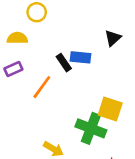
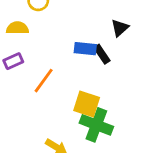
black rectangle: (64, 63) -> (102, 54), moved
yellow square: (110, 109) -> (87, 104), moved

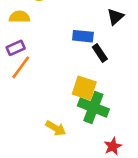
black rectangle: (102, 54) -> (100, 53), moved
orange line: (44, 81) -> (21, 67), moved

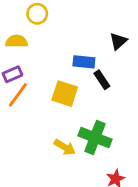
yellow square: (84, 88) -> (65, 94), moved
yellow arrow: (56, 128) -> (65, 147), moved

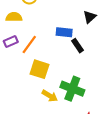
yellow square: (65, 94) -> (40, 69), moved
orange line: (18, 95) -> (29, 45), moved

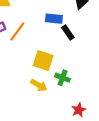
yellow square: (40, 69) -> (43, 60), moved
green cross: (72, 89) -> (63, 78), size x0.6

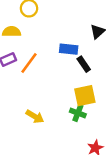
yellow square: (43, 60) -> (85, 96), moved, turned -30
yellow arrow: (39, 85) -> (35, 116), moved

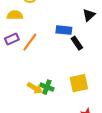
yellow square: (85, 96) -> (79, 83), moved
green cross: (78, 113) -> (47, 87), moved

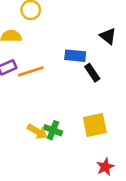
black triangle: (89, 15) -> (108, 36), turned -40
orange line: (30, 42) -> (31, 71), turned 36

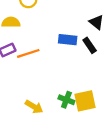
black rectangle: (92, 73) -> (90, 45), moved
green cross: (53, 130) -> (66, 100), moved

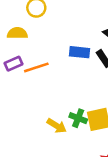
yellow arrow: (34, 107) -> (57, 126), moved

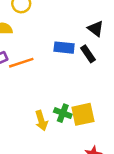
yellow arrow: (57, 126) -> (41, 121), turned 42

